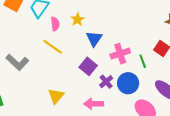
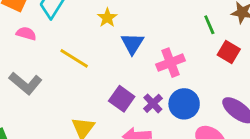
pink semicircle: (55, 24) -> (26, 34), moved, turned -64
green line: (143, 61) -> (209, 25), moved
purple square: (88, 66) -> (122, 99), moved

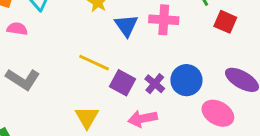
yellow line: (74, 58) -> (94, 63), moved
pink cross: (170, 63) -> (164, 20), moved, turned 32

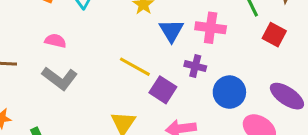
pink semicircle: (17, 29) -> (55, 41), moved
purple cross: (155, 84) -> (195, 66), moved, turned -30

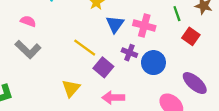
blue circle: (229, 92) -> (153, 63), moved

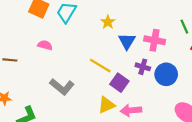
gray L-shape: (28, 50) -> (62, 87), moved
yellow triangle: (71, 88) -> (106, 105), moved, turned 30

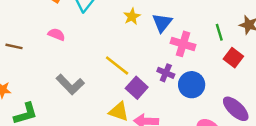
blue triangle: (127, 41) -> (162, 23), moved
yellow triangle: (106, 105) -> (119, 112), turned 36

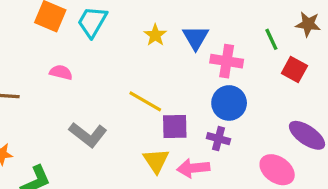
purple cross: (166, 73) -> (218, 139), moved
blue circle: (192, 85) -> (229, 103), moved
purple square: (137, 88) -> (175, 127), turned -35
yellow triangle: (119, 112) -> (156, 161), turned 45

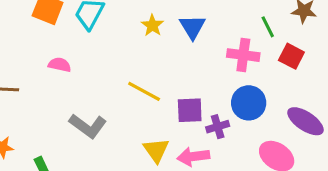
pink cross: (227, 61) -> (243, 55), moved
blue circle: (229, 103) -> (249, 103), moved
purple square: (175, 127) -> (190, 110), moved
purple cross: (218, 139) -> (218, 127), turned -30

